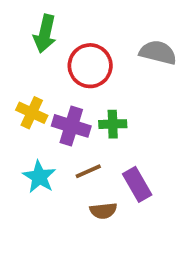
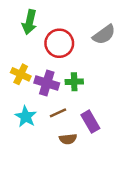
gray semicircle: (158, 53) -> (104, 35), turned 130

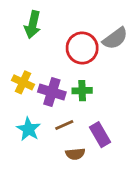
red circle: (59, 43) -> (82, 48), moved

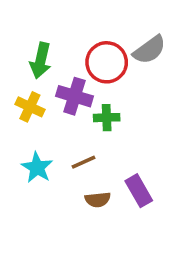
green arrow: (33, 25) -> (41, 61), moved
purple cross: (52, 92) -> (75, 96), moved
purple rectangle: (100, 135) -> (139, 191), moved

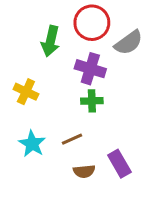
green arrow: (41, 61) -> (50, 41), moved
red circle: (107, 62) -> (92, 23), moved
purple cross: (75, 96) -> (90, 69), moved

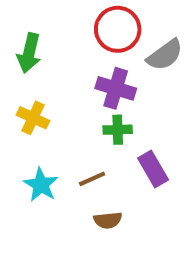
green arrow: (50, 41) -> (29, 53), moved
purple rectangle: (119, 164) -> (153, 169), moved

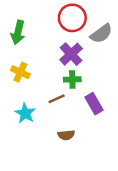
purple cross: (116, 88) -> (71, 54), turned 30
brown line: (92, 179) -> (57, 99), moved

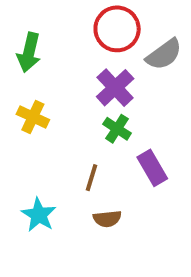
green cross: (72, 79) -> (117, 129), turned 35
brown line: (57, 99) -> (92, 178), moved, turned -49
cyan star: (25, 113) -> (39, 215), moved

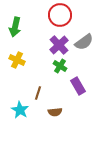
gray semicircle: (164, 54) -> (84, 42), moved
brown line: (92, 178) -> (38, 93), moved

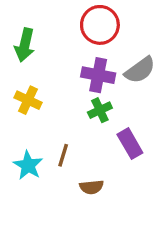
purple cross: (59, 45) -> (98, 75), turned -36
green cross: (60, 66) -> (100, 110), turned 32
cyan star: (20, 110) -> (28, 165), moved

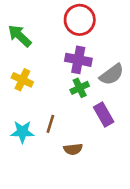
green arrow: (25, 45) -> (20, 36), turned 120
gray semicircle: (140, 70) -> (112, 75), moved
cyan star: (28, 165) -> (22, 132), turned -30

